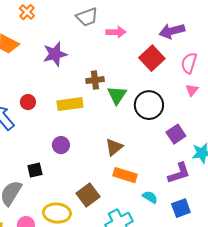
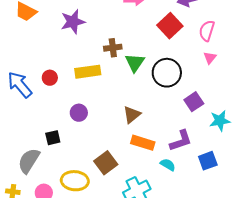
red circle: (28, 102) -> (50, 78), moved
purple L-shape: (179, 173) -> (181, 141), moved
blue square: (181, 208) -> (208, 161), moved

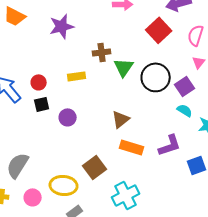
yellow rectangle: (88, 72) -> (77, 76), size x0.7
purple square: (194, 102) -> (185, 86), moved
black square: (53, 138) -> (42, 104), moved
cyan semicircle: (168, 165) -> (185, 110), moved

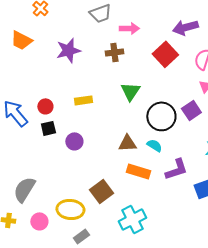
brown cross: (102, 52) -> (114, 52), moved
black circle: (156, 77) -> (161, 116), moved
cyan semicircle: (185, 110) -> (154, 145), moved
brown triangle: (121, 119) -> (127, 143), turned 36

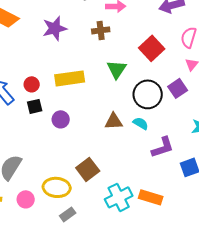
red square: (165, 54) -> (152, 48), moved
yellow rectangle: (83, 100) -> (70, 78), size x1.6
orange rectangle: (138, 171) -> (151, 197), moved

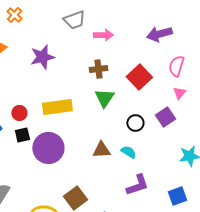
brown cross: (101, 30) -> (98, 69), moved
black circle: (148, 94) -> (135, 123), size x0.6
purple circle: (61, 119) -> (48, 148), size x1.8
purple L-shape: (163, 147) -> (137, 185), moved

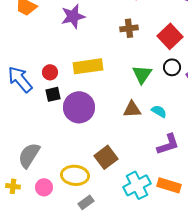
green triangle: (104, 98) -> (142, 74), moved
black circle: (135, 123) -> (172, 67), moved

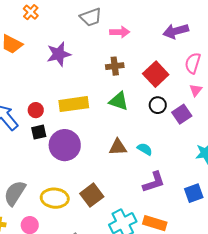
green triangle: (142, 74) -> (119, 101), moved, turned -45
yellow ellipse: (75, 175) -> (55, 198), moved

